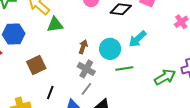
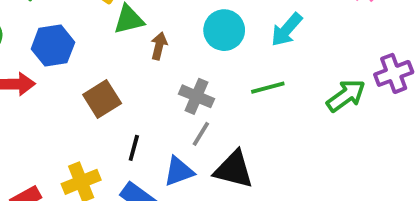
brown arrow: (83, 47) -> (159, 46), moved
cyan circle: (110, 49) -> (224, 30), moved

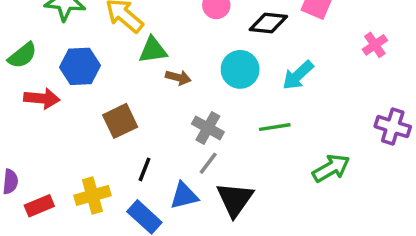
brown arrow: (159, 46) -> (178, 77), turned 85
purple cross: (394, 73) -> (393, 127), turned 32
green arrow: (346, 96) -> (331, 168), moved
black triangle: (234, 170) -> (235, 199), turned 45

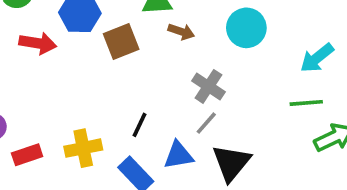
cyan arrow: (298, 75) -> (317, 58), moved
brown square: (120, 121) -> (121, 42), moved
green line: (275, 127) -> (306, 103), moved

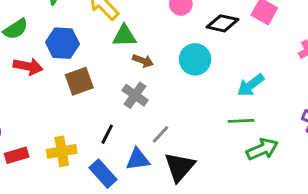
brown square: (121, 42) -> (79, 81), moved
gray cross: (208, 86) -> (135, 95), moved

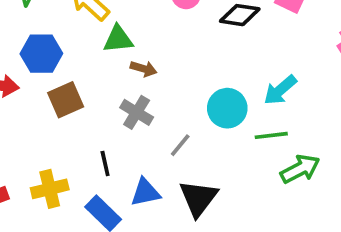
cyan circle: (195, 59) -> (227, 108), moved
black line: (107, 134) -> (105, 163), turned -36
gray line: (161, 134) -> (180, 145), moved

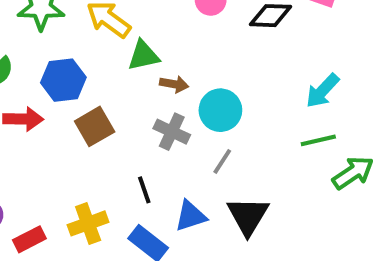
cyan circle: (227, 108) -> (220, 110), moved

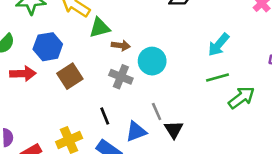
gray line: (222, 161) -> (157, 111), moved, turned -54
black triangle: (248, 216) -> (174, 130), size x0.7

